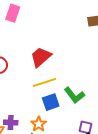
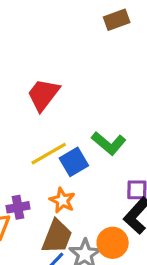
yellow line: (44, 82) -> (49, 154), moved

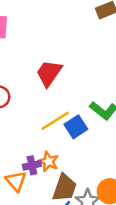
orange star: (62, 200) -> (48, 161), moved

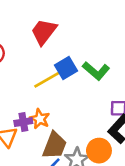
blue square: (76, 127) -> (66, 68), moved

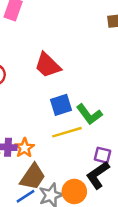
red trapezoid: (44, 32) -> (48, 65), turned -96
yellow line: (48, 79) -> (67, 132), moved

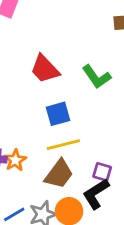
green L-shape: (89, 114) -> (96, 77), moved
brown trapezoid: (33, 177) -> (59, 174), moved

